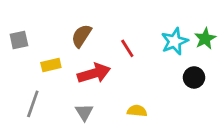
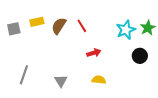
red line: (127, 48) -> (82, 26), moved
yellow rectangle: (51, 65) -> (37, 22), moved
red arrow: (94, 73) -> (94, 53), moved, size x0.6

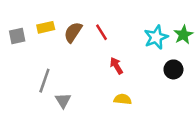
red arrow: (94, 53) -> (116, 66), turned -104
gray line: (24, 75) -> (44, 81), moved
gray triangle: (61, 81) -> (63, 100), moved

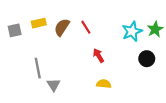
gray line: (44, 81) -> (38, 68), turned -30

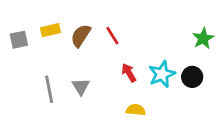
cyan star: (132, 31) -> (162, 74), moved
gray triangle: (53, 85) -> (81, 87), moved

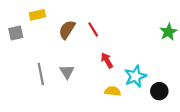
yellow rectangle: (50, 30) -> (37, 15), moved
cyan star: (162, 74) -> (135, 76), moved
black circle: (192, 77) -> (159, 91), moved

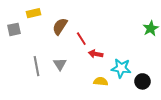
red line: (93, 30) -> (81, 39), moved
red arrow: (107, 60) -> (96, 54), turned -48
cyan star: (135, 76) -> (121, 68), turned 30

